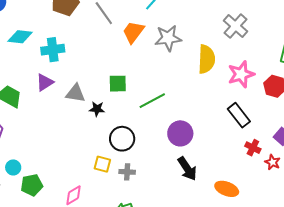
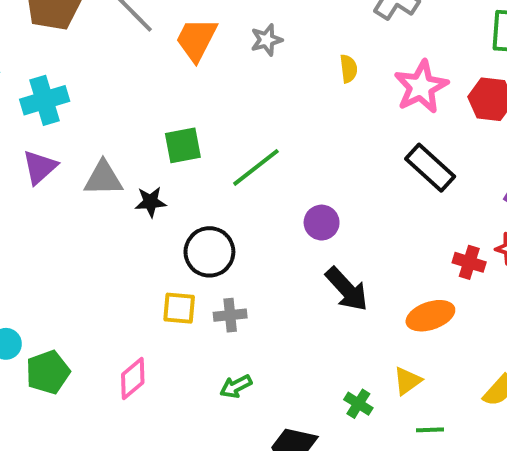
gray star: (168, 38) -> (267, 40), size x0.6
yellow semicircle: (207, 59) -> (349, 69), size x0.5
purple circle: (180, 133) -> (322, 223), size x0.7
red cross: (253, 148) -> (469, 262), moved
orange ellipse: (227, 189) -> (430, 316), turned -30

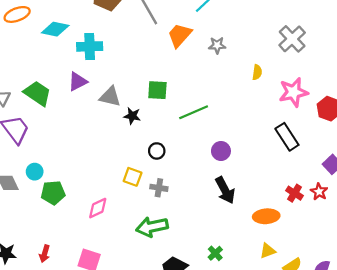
black circle: (209, 252) -> (157, 151), size x0.6
yellow triangle: (407, 381) -> (268, 251), moved
green arrow: (236, 386) -> (152, 227), size x1.8

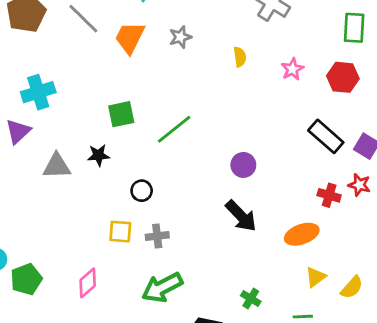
cyan cross: (90, 46) -> (38, 92), moved
pink star: (293, 92) -> (292, 69), size x0.6
gray triangle: (110, 97) -> (57, 166), moved
black rectangle: (287, 137) -> (326, 136), moved
purple circle: (221, 151) -> (243, 165), moved

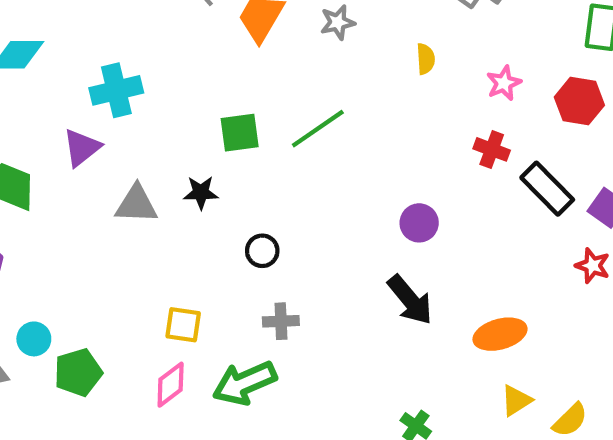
green line: (174, 129) -> (318, 129), moved
red cross: (329, 195) -> (492, 149), moved
yellow square: (120, 232) -> (183, 325), moved
green arrow: (162, 287) -> (245, 383), moved

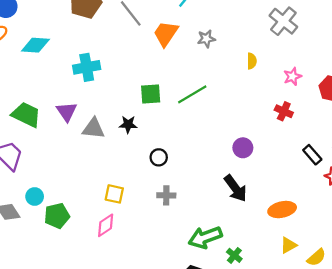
purple triangle: (82, 148) -> (67, 112), moved, turned -30
black rectangle: (547, 189) -> (312, 155), moved, size x0.7
green arrow: (245, 383) -> (205, 237), moved

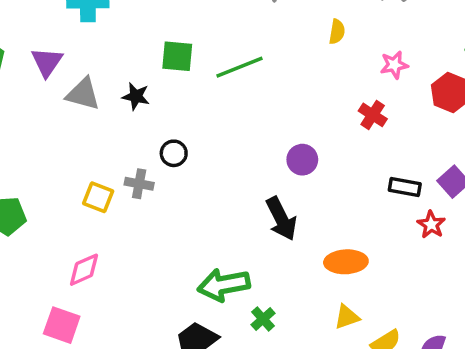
black rectangle: (312, 155) -> (405, 187), turned -48
gray cross: (166, 195) -> (139, 184), moved
pink diamond: (106, 225) -> (84, 270), moved

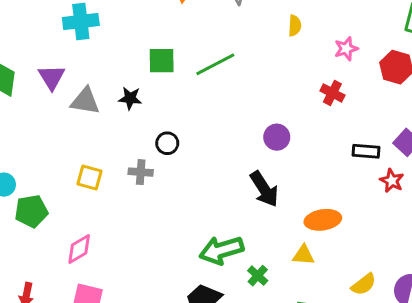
yellow square: (98, 197) -> (90, 178), moved
pink diamond: (84, 270) -> (79, 249), moved
yellow triangle: (347, 317) -> (303, 255), moved, turned 30

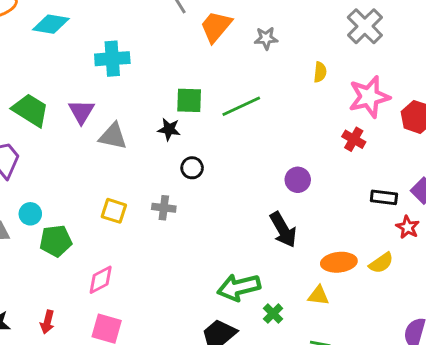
pink star: (346, 49) -> (369, 97), size x1.8
black star: (130, 98) -> (169, 129), moved
black circle: (167, 143) -> (192, 168), moved
yellow semicircle: (364, 284) -> (381, 263), moved

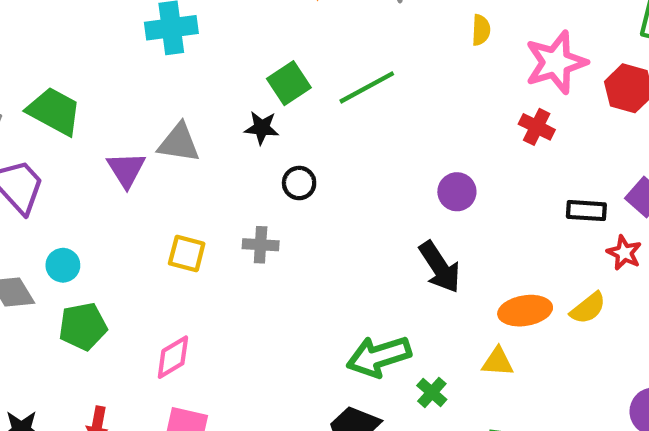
green square: (189, 100) -> (289, 83), turned -32
purple triangle: (81, 112) -> (126, 170), moved
green pentagon: (56, 241) -> (83, 326), moved

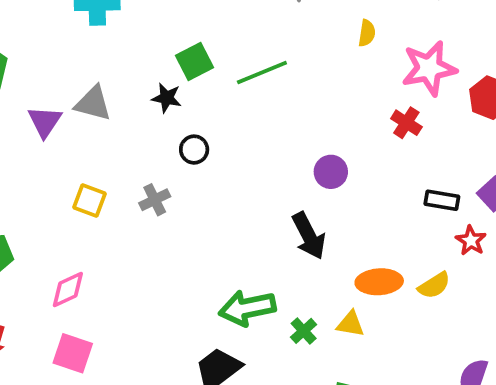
gray cross: (261, 245) -> (155, 200), turned -36
green cross: (432, 392) -> (304, 331), moved

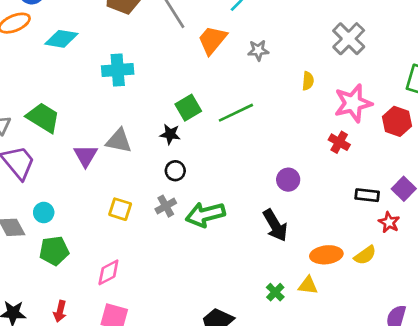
black circle: (194, 150) -> (175, 171), moved
green arrow: (247, 308) -> (205, 215), moved

